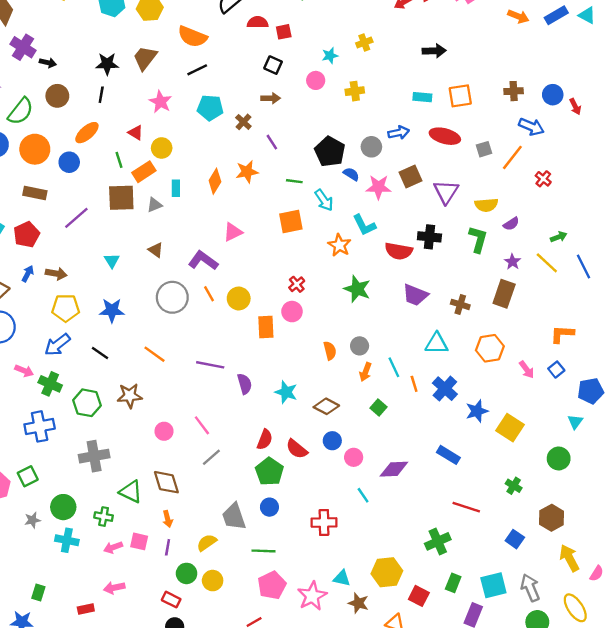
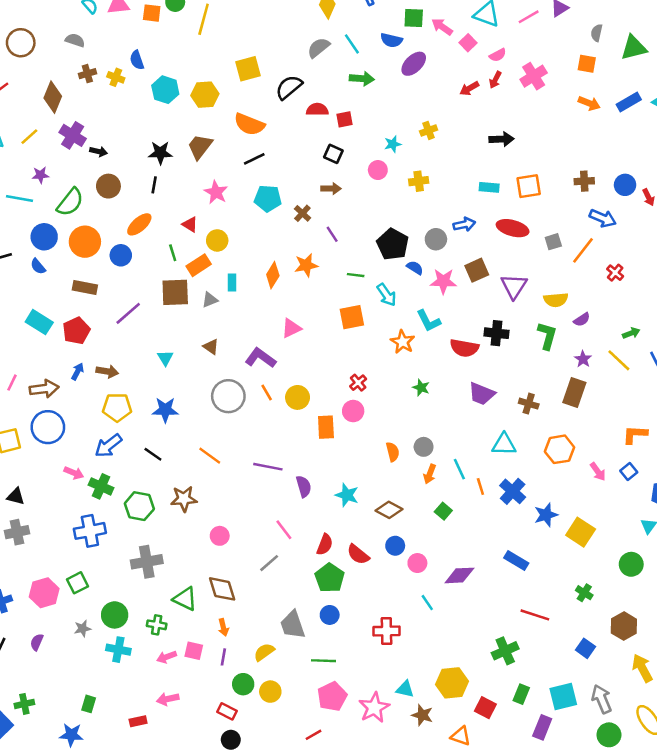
green star: (357, 289) -> (421, 388), size x0.6
pink line: (202, 425) -> (284, 530), moved

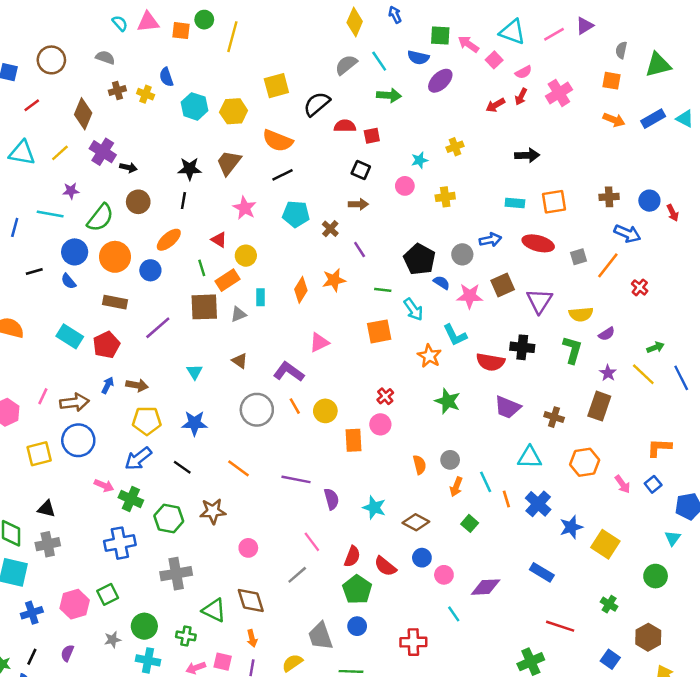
green star: (421, 388) -> (448, 401), size x1.5

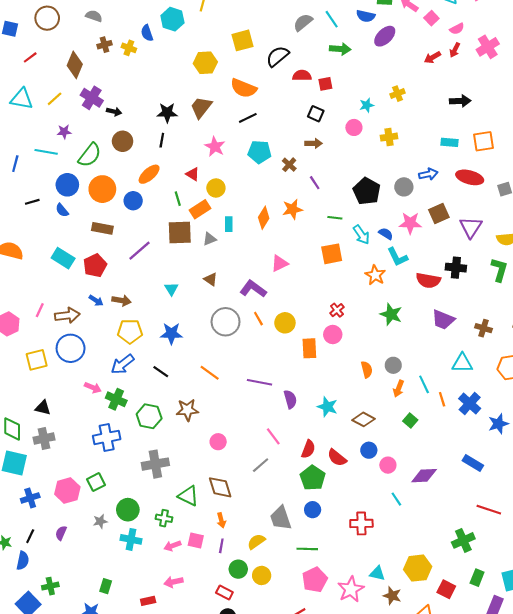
cyan hexagon: (194, 106) -> (172, 19), moved
blue semicircle: (442, 283) -> (386, 234), moved
blue arrow: (108, 385) -> (96, 301), turned 96

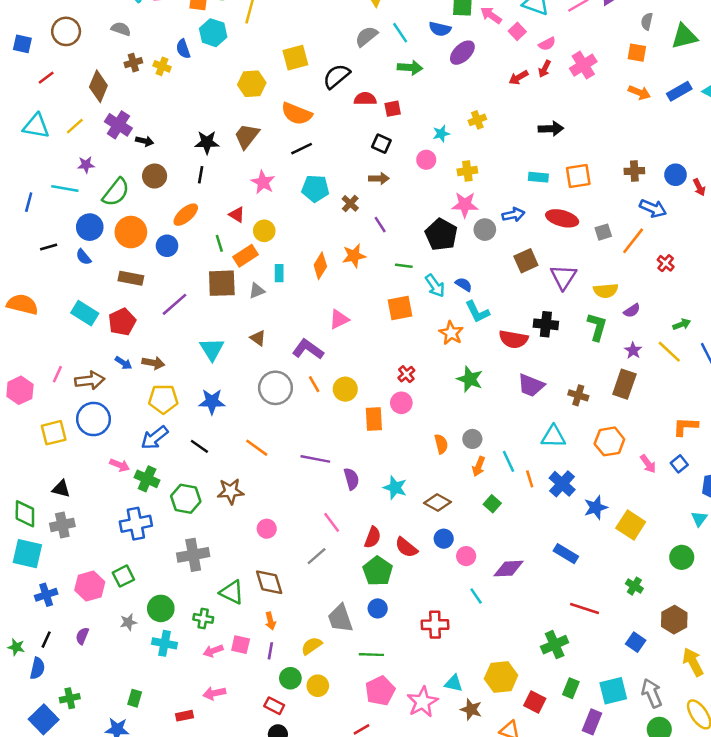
pink star: (410, 223) -> (465, 205), moved
cyan triangle: (171, 289) -> (212, 349), size x1.5

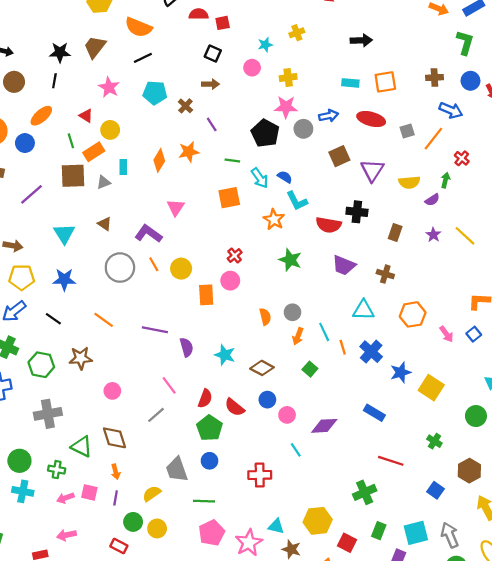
pink triangle: (339, 319) -> (176, 207), turned -30
green arrow: (682, 324) -> (445, 180), moved, turned -56
green L-shape: (597, 327) -> (465, 43), moved
brown rectangle: (624, 384) -> (395, 233), moved, size x0.7

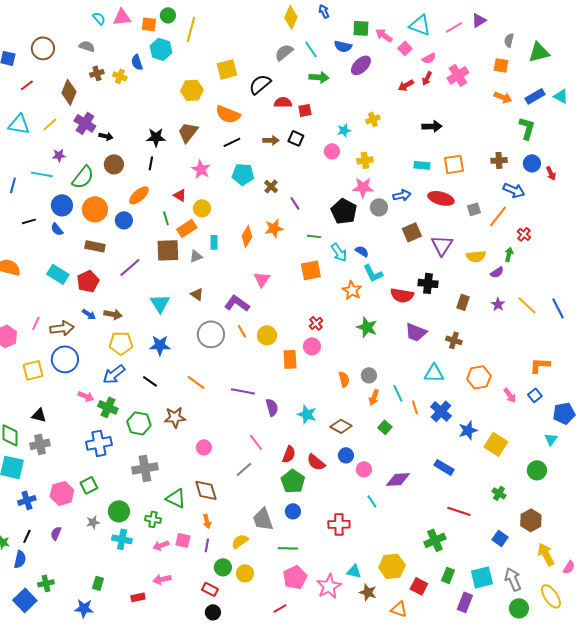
brown arrow: (211, 84) -> (271, 140), moved

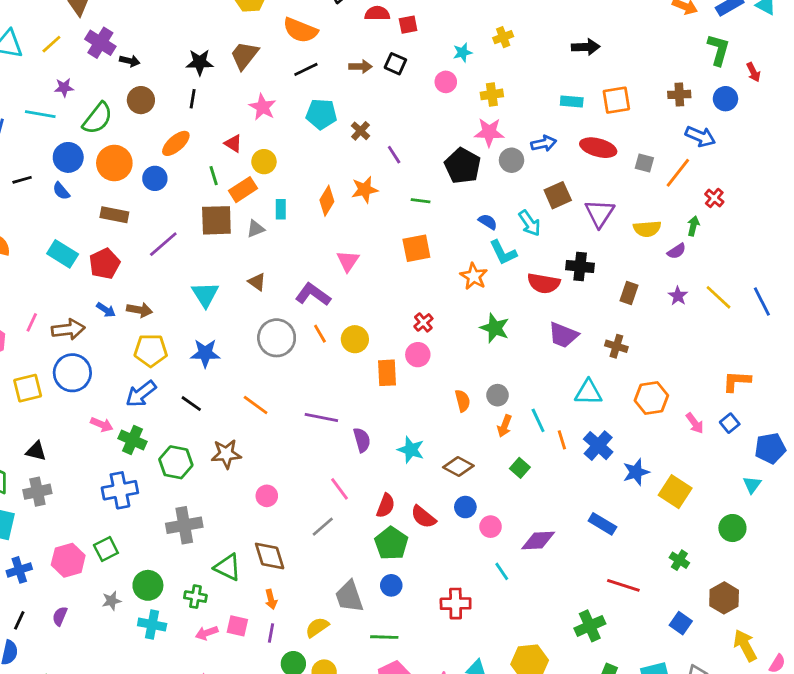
red arrow: (551, 173) -> (753, 72), moved
gray square: (474, 209) -> (644, 163), turned 32
cyan arrow: (339, 252) -> (530, 223), moved

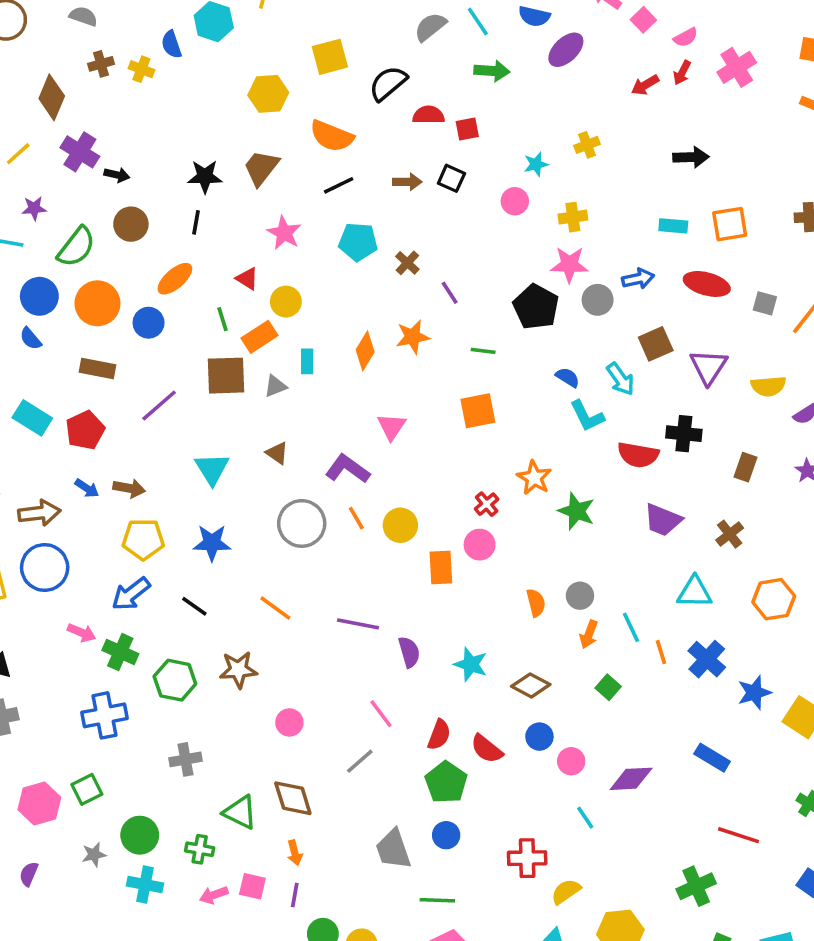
orange star: (474, 276) -> (534, 478), moved
brown cross: (616, 346) -> (730, 534), turned 35
gray cross: (184, 525) -> (186, 759), size x0.7
yellow semicircle: (317, 627) -> (566, 892), moved

